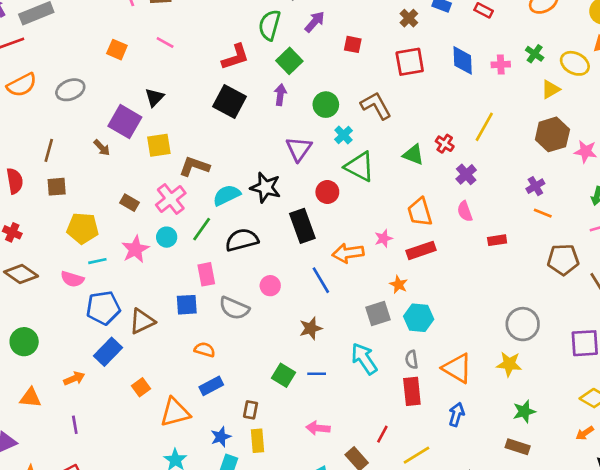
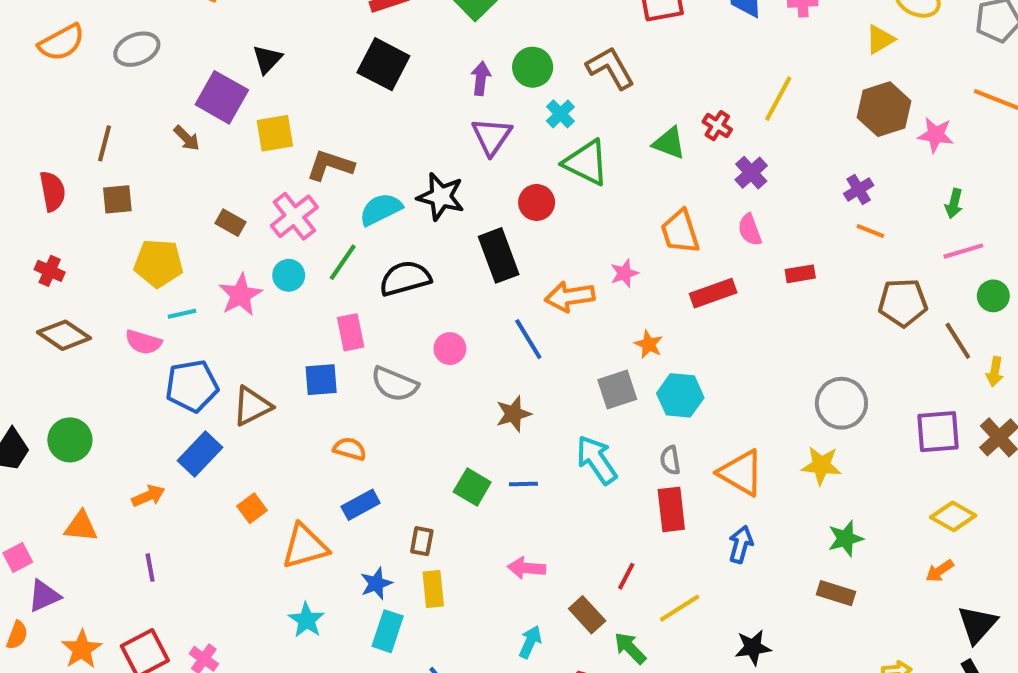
purple arrow: (280, 95) -> (481, 78), moved
red rectangle: (421, 250) -> (713, 293), moved

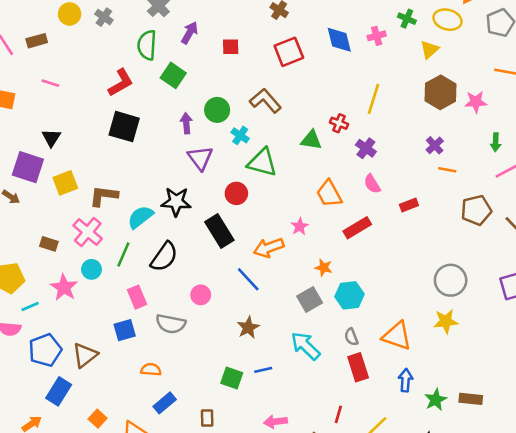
black semicircle: (405, 278) -> (164, 257), turned 152
green star: (845, 538) -> (436, 400), moved

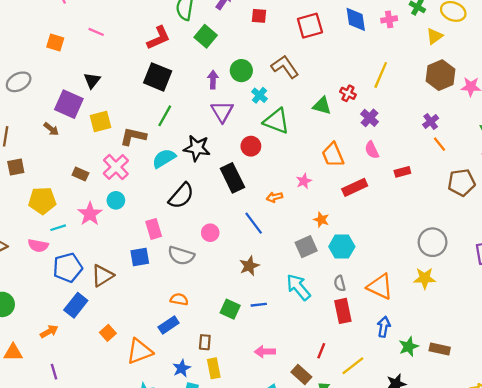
orange line: (447, 170) -> (439, 144), turned 35
orange arrow: (269, 248) -> (275, 197), size x0.6
green line: (123, 255) -> (165, 116), moved
orange semicircle: (151, 370) -> (179, 299), moved

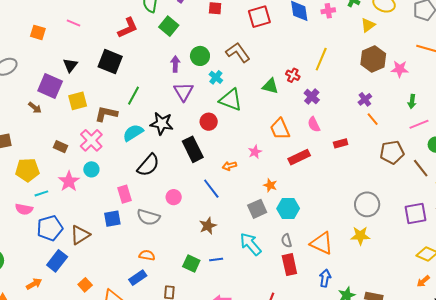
black square: (158, 77) -> (110, 62), moved

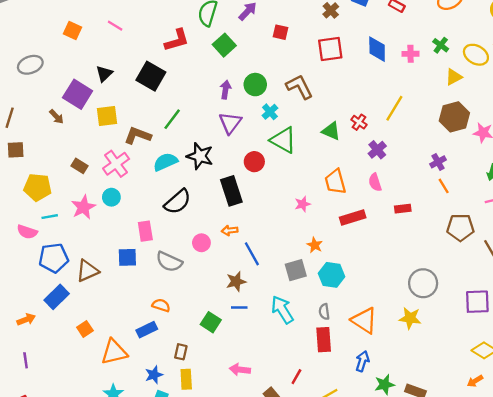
orange arrow: (229, 166) -> (230, 230), moved
blue line: (211, 189) -> (252, 254), moved
blue line: (216, 259) -> (239, 308), moved

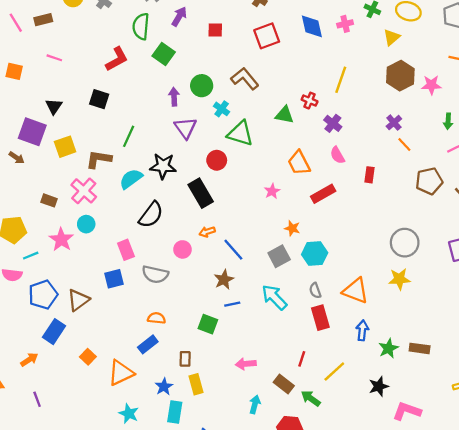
black square: (151, 76) -> (99, 99), size x0.7
red rectangle: (403, 209) -> (370, 175), turned -63

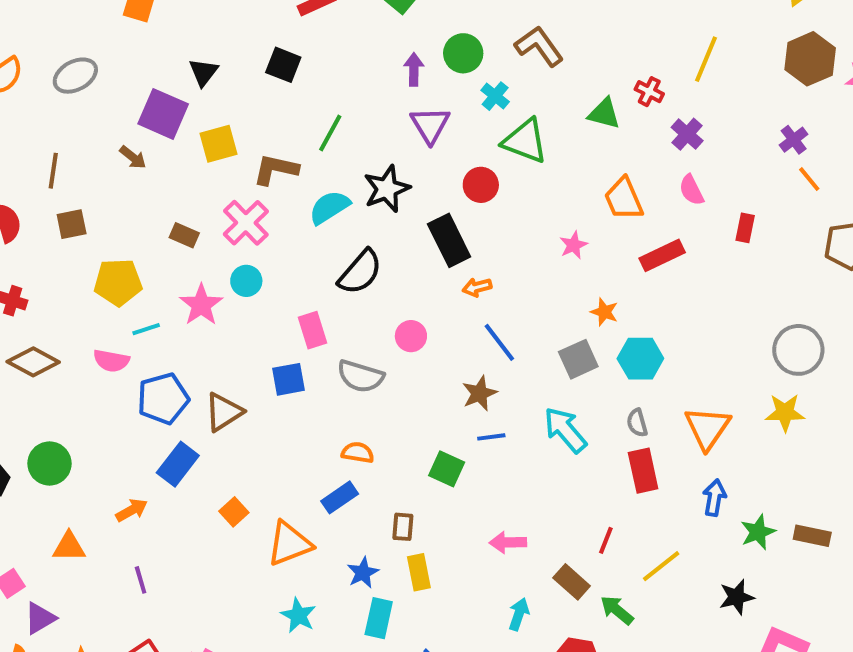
black star: (163, 166) -> (387, 189), turned -30
orange arrow: (207, 232) -> (477, 287), moved
orange triangle: (356, 291) -> (707, 428), turned 40

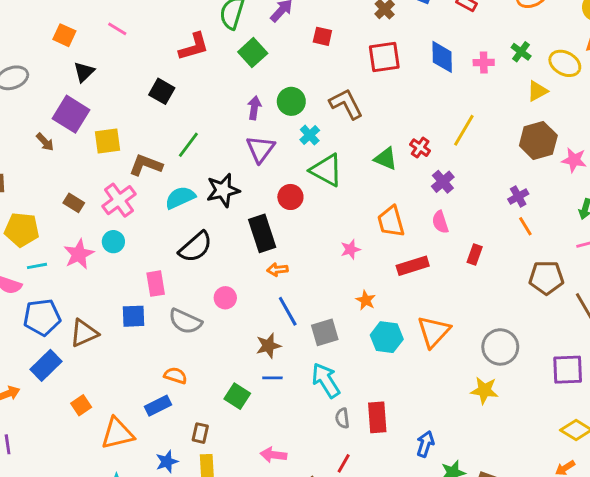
black triangle: (203, 72) -> (84, 72), moved
gray square: (578, 359) -> (325, 332), moved
gray semicircle: (637, 423) -> (342, 418), moved
orange triangle: (707, 428) -> (434, 332), moved

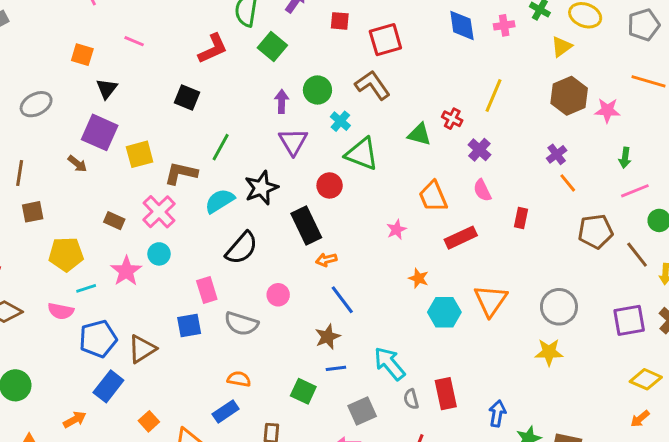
red square: (384, 57) -> (385, 40), moved
gray square: (325, 332) -> (362, 411), moved

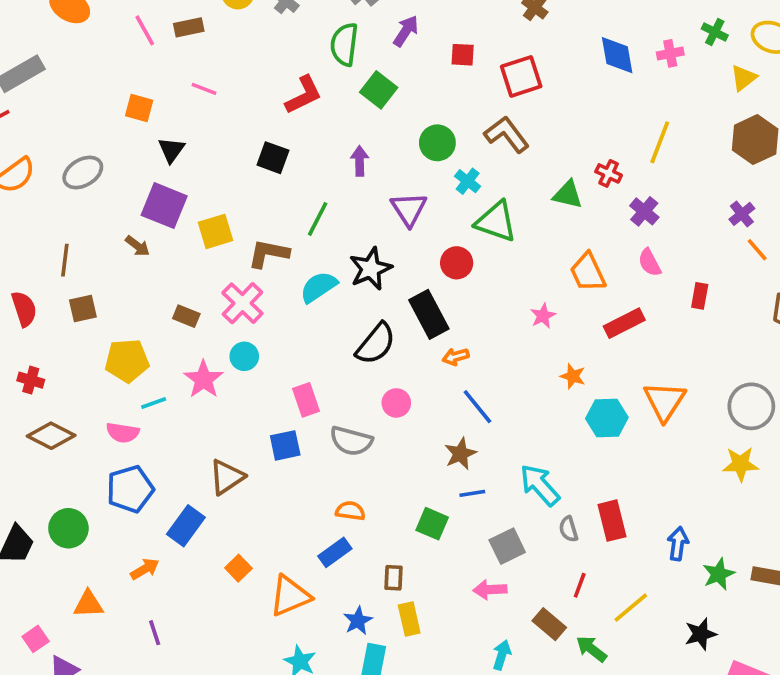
purple arrow: (282, 101) -> (360, 161), moved
black semicircle: (242, 248) -> (376, 344), moved
blue pentagon: (98, 339) -> (130, 489), moved

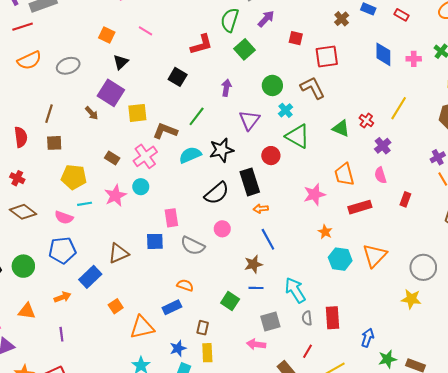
pink star: (543, 316) -> (314, 194), size x1.5

